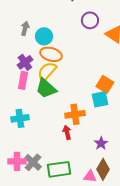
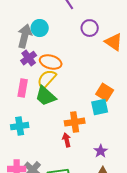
gray arrow: (25, 28) -> (25, 36), size x1.6
cyan circle: (44, 36) -> (40, 28), moved
purple cross: (25, 62) -> (29, 58), moved

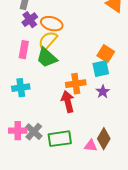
red arrow: (67, 140) -> (68, 102), size x1.5
purple star: (101, 151) -> (103, 92), moved

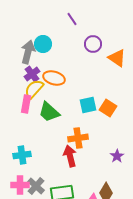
yellow semicircle: (48, 41) -> (34, 89), moved
cyan square: (101, 69) -> (88, 105), moved
cyan cross: (21, 88) -> (22, 155), moved
purple star: (103, 92) -> (117, 156), moved

